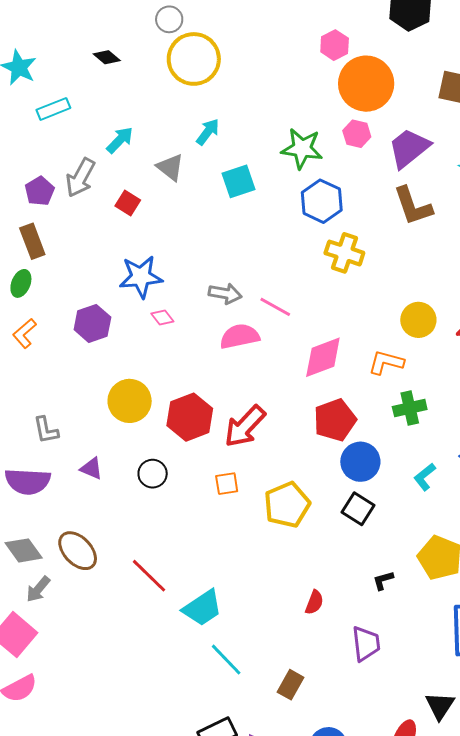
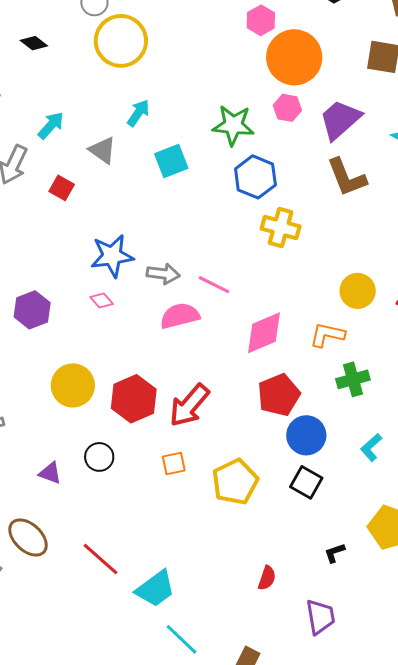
blue star: (141, 277) -> (112, 256), moved
purple triangle: (91, 468) -> (50, 473), moved

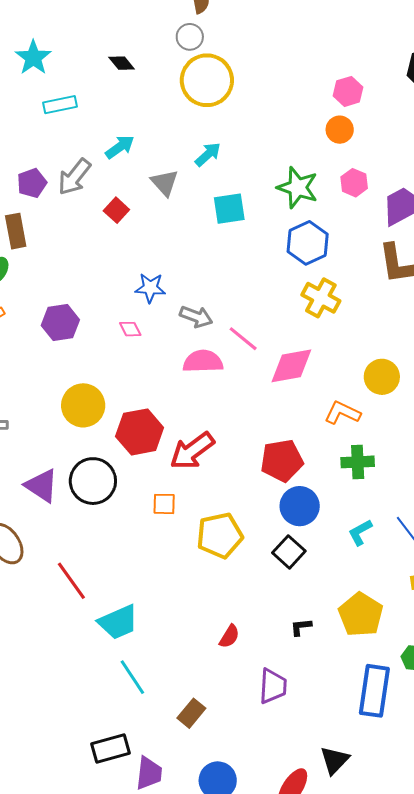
orange circle: (294, 57) -> (340, 130), moved, size x0.5
blue star: (112, 256) -> (150, 288), size x0.7
pink diamond: (264, 333) -> (291, 366), moved
black circle: (99, 457) -> (93, 481), size x1.6
purple triangle: (50, 473) -> (41, 486), size x1.5

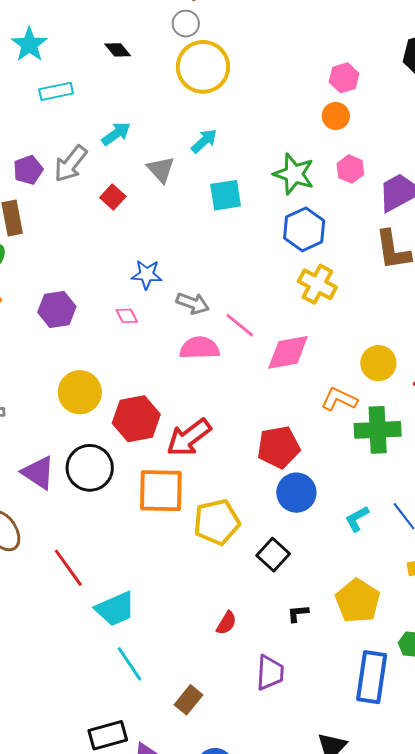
green cross: (358, 462) -> (378, 430), moved, size x1.4
orange square: (164, 504) -> (161, 491), size x2.0
black square: (289, 552) -> (273, 555), moved

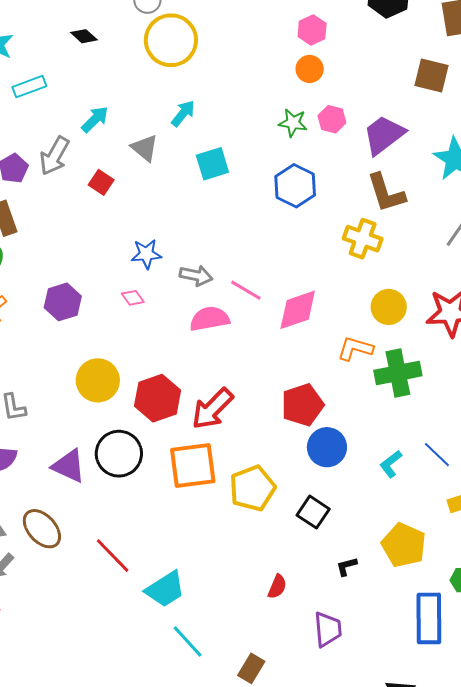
green star: (294, 174) -> (293, 123), moved, size x0.7
yellow cross: (317, 284) -> (363, 239), moved

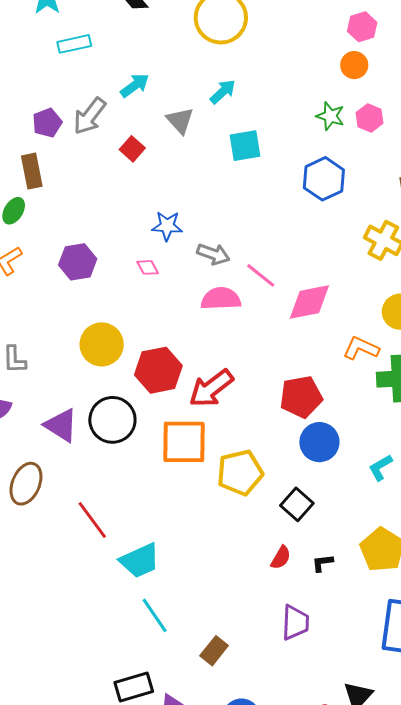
brown ellipse: (42, 529) -> (26, 484), turned 57
red semicircle: (277, 587) -> (281, 558), moved

